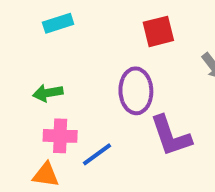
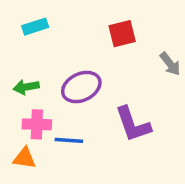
purple ellipse: (136, 91) -> (81, 87), moved, turned 66
blue line: (97, 154) -> (69, 140), turned 40

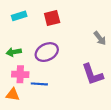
red square: (122, 34) -> (52, 18), moved
purple L-shape: (133, 124) -> (92, 74), moved

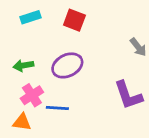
red square: (52, 18) -> (74, 20), turned 35
pink cross: (20, 74) -> (32, 95), turned -35

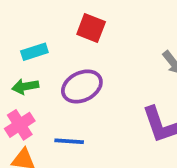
cyan rectangle: (30, 17) -> (34, 52), moved
pink cross: (32, 95) -> (20, 125), moved

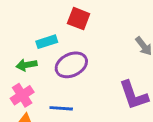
cyan rectangle: (34, 52) -> (47, 42), moved

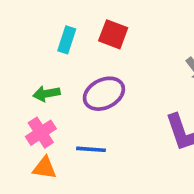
cyan rectangle: (47, 42) -> (67, 40), moved, turned -54

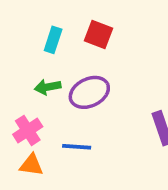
green arrow: (46, 94) -> (48, 87), moved

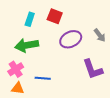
green arrow: (48, 87) -> (27, 45), size x1.6
purple ellipse: (89, 92) -> (71, 39), moved

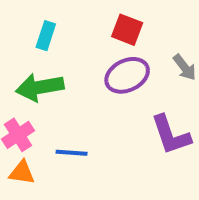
red square: (55, 16) -> (127, 30), moved

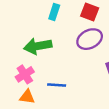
cyan rectangle: (46, 36) -> (54, 12), moved

